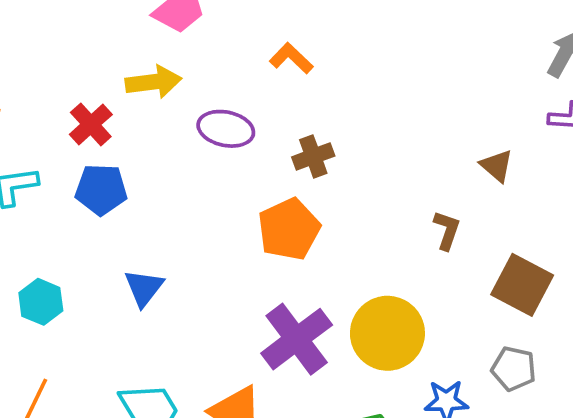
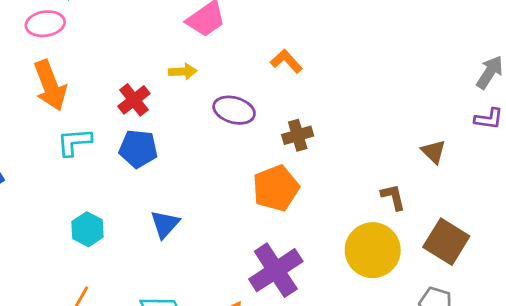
yellow arrow: (153, 82) -> (183, 72), size x0.7
brown L-shape: (447, 230) -> (393, 197), turned -36
yellow circle: (387, 333) -> (373, 250), moved

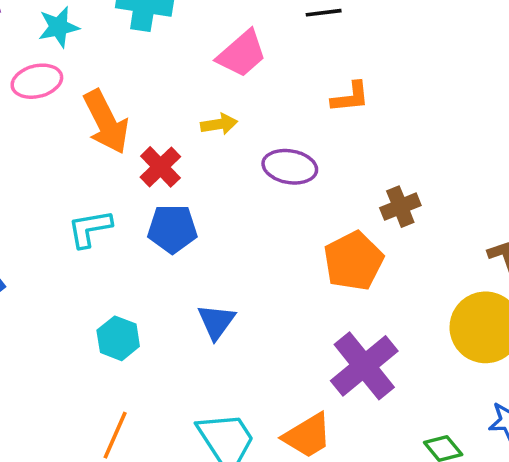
orange L-shape: (286, 61) -> (350, 97), turned 132
orange arrow: (50, 85) -> (106, 122), moved
brown cross: (298, 135) -> (400, 207), moved

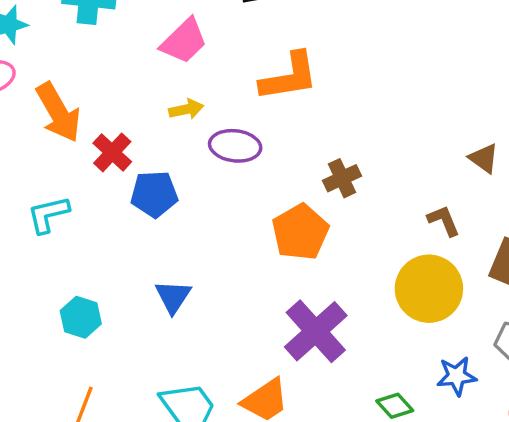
orange L-shape: (350, 97) -> (289, 77), size x1.6
yellow arrow: (219, 124) -> (186, 109), moved
blue pentagon: (172, 229) -> (154, 194), moved

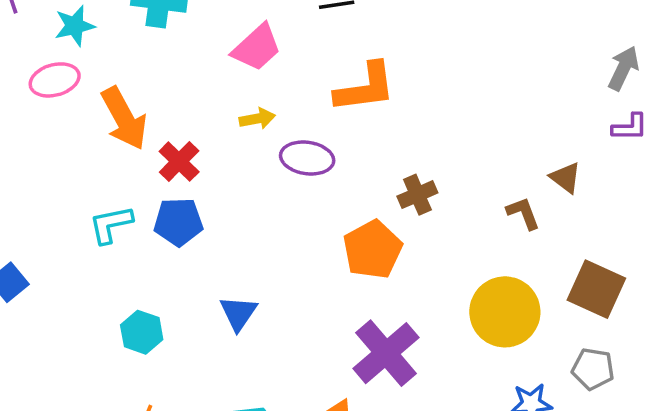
blue pentagon: (154, 194) -> (178, 222), moved
brown L-shape: (444, 221) -> (523, 213), moved

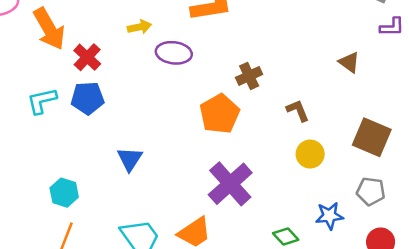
brown L-shape: (523, 213) -> (298, 111), moved
yellow circle: (505, 312) -> (310, 154), size x0.6
cyan hexagon: (142, 332) -> (64, 193), moved

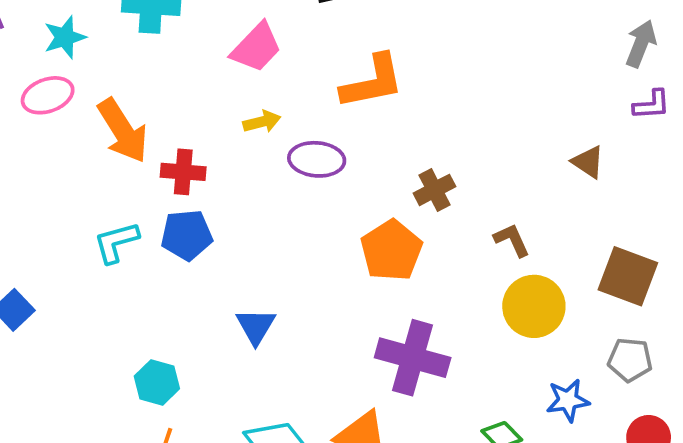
red cross: (87, 57) -> (183, 172), turned -36
yellow circle: (310, 154) -> (534, 306), size x1.4
purple cross: (230, 184) -> (413, 358), turned -30

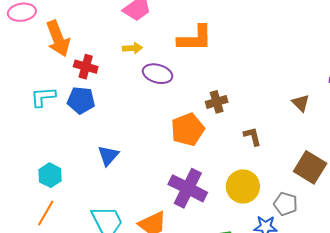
yellow circle: (534, 306) -> (243, 186), moved
gray pentagon: (630, 360) -> (286, 204), moved

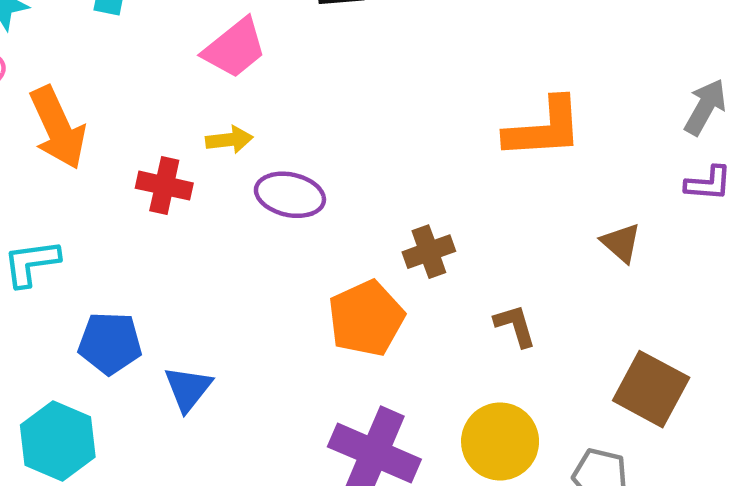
orange L-shape: (195, 38) -> (544, 128), moved
red cross: (86, 67) -> (164, 186), moved
blue pentagon: (81, 100) -> (110, 343), moved
cyan hexagon: (50, 175) -> (58, 441), size x1.4

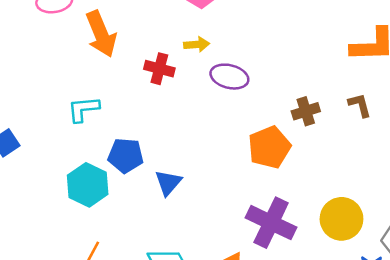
brown L-shape: (515, 326) -> (360, 105), moved
cyan hexagon: (58, 441) -> (88, 185), moved

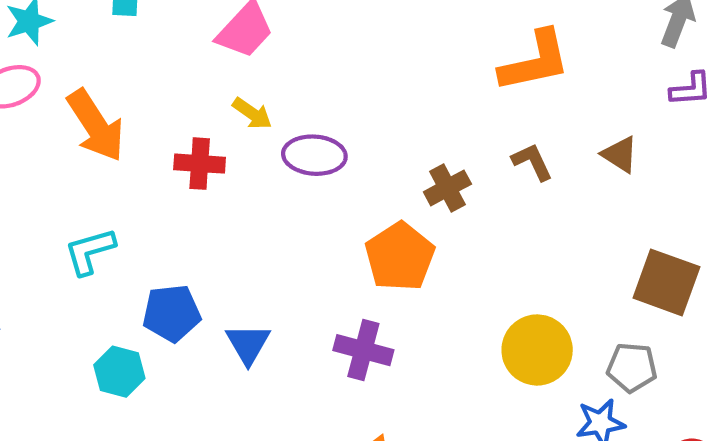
yellow arrow: (197, 44) -> (252, 113), turned 50
cyan hexagon: (88, 185) -> (119, 372), size x0.7
purple cross: (271, 223) -> (363, 350), moved, size x0.7

